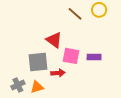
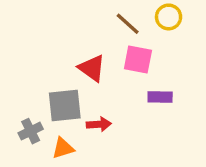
pink square: (71, 56) -> (138, 60), moved
gray cross: (18, 85) -> (31, 131), moved

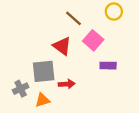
brown line: (128, 24) -> (74, 18), moved
pink square: (138, 60) -> (93, 40), turned 30

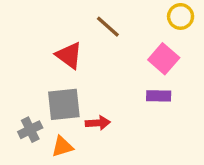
yellow circle: (114, 12) -> (181, 16), moved
pink square: (93, 40) -> (164, 59), moved
red triangle: (62, 46) -> (69, 55), moved

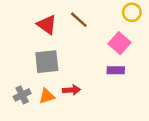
red triangle: (69, 55) -> (47, 25), moved
gray square: (64, 104) -> (47, 62), moved
orange triangle: (62, 147) -> (47, 96), moved

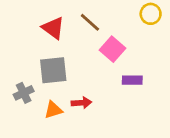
pink square: (120, 43) -> (113, 49), moved
gray cross: (22, 95) -> (24, 93), moved

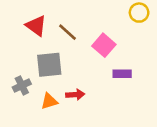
brown line: (90, 22) -> (67, 32), moved
red triangle: (53, 28) -> (36, 26), moved

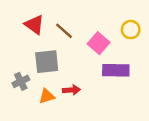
yellow circle: (139, 13) -> (131, 30), moved
purple rectangle: (122, 74) -> (116, 70), size x1.5

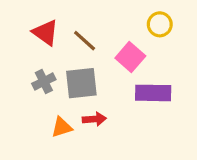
yellow circle: (131, 30) -> (160, 24), moved
gray square: (47, 62) -> (81, 83), moved
gray cross: (21, 81) -> (44, 82), moved

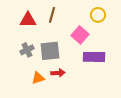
red triangle: (45, 33) -> (28, 20), turned -36
brown line: (85, 41) -> (52, 15), moved, turned 63

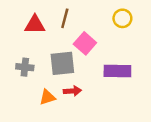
pink square: (80, 35) -> (85, 43), moved
gray cross: (27, 50) -> (25, 67), moved, turned 32

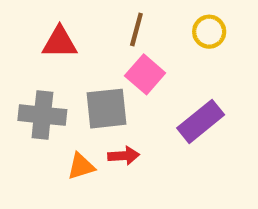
brown line: (65, 18) -> (136, 30), moved
gray cross: (25, 67) -> (42, 115), size x1.5
purple rectangle: (117, 71) -> (201, 121), turned -40

